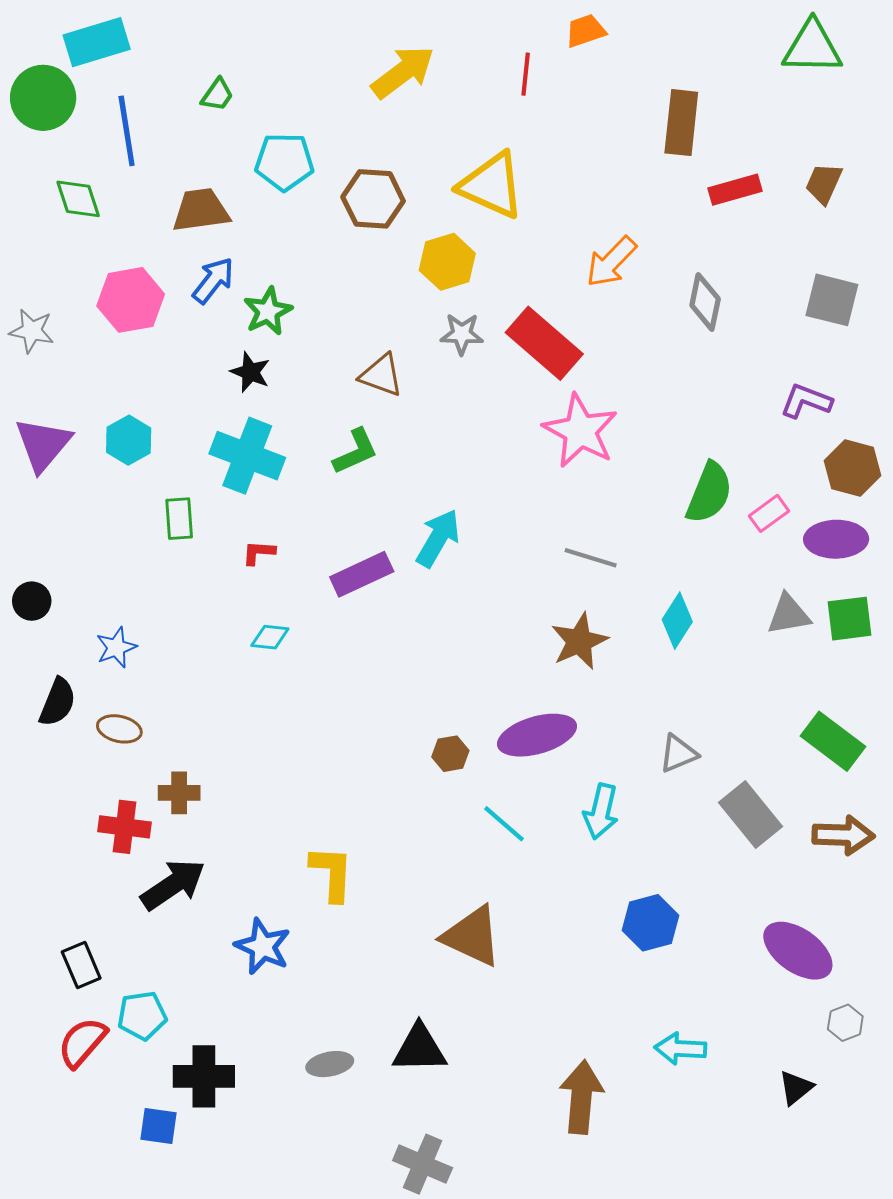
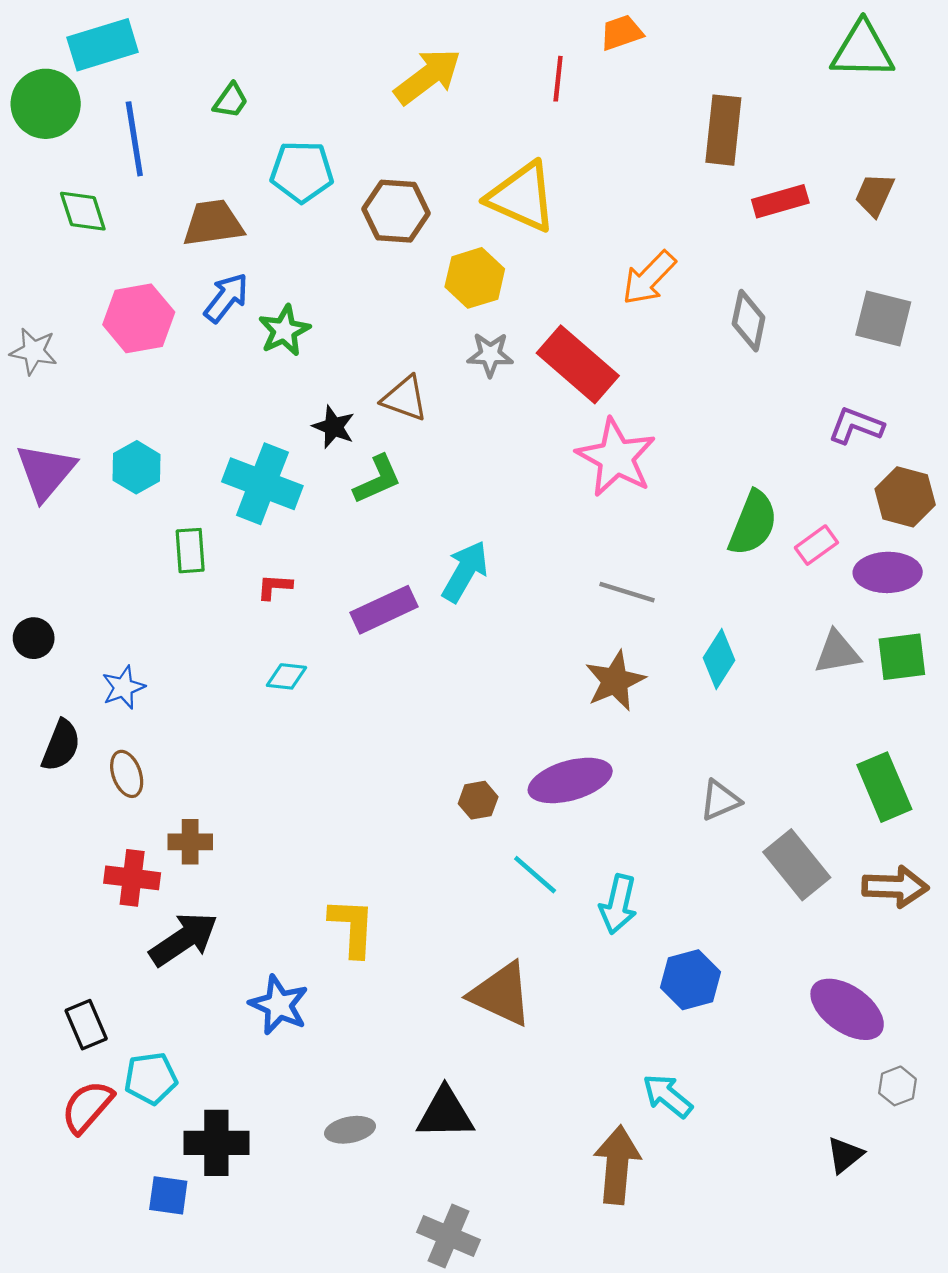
black star: (250, 372) -> (334, 427), moved
brown ellipse: (119, 729) -> (127, 774), turned 57
green rectangle: (833, 741) -> (884, 787), turned 30
cyan arrow: (601, 811) -> (618, 904), moved
cyan arrow: (680, 1049) -> (668, 1096), moved, turned 36

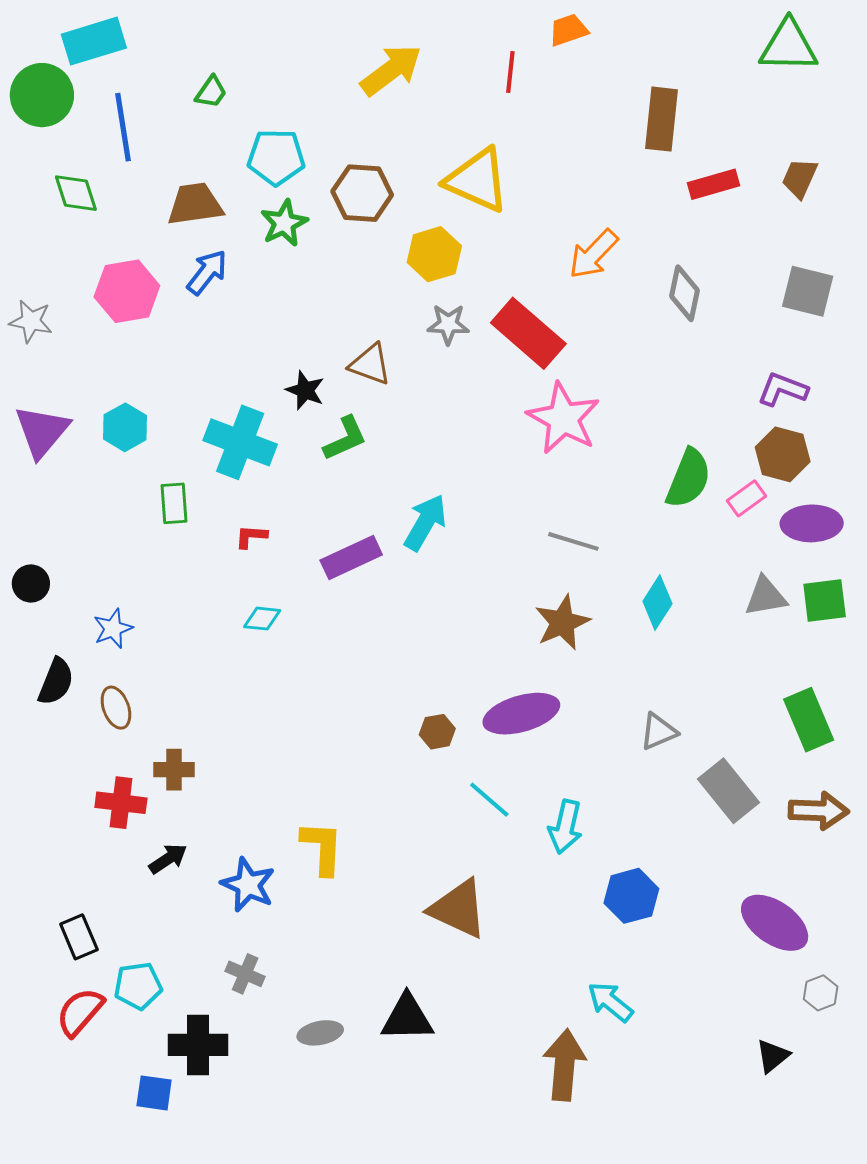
green star: (284, 330) -> (284, 223), moved
brown hexagon: (905, 497) -> (783, 454), moved
black arrow: (184, 939) -> (168, 859), size x0.6
blue star: (279, 1005) -> (248, 885), moved
gray cross: (449, 1236) -> (245, 974), moved, size x0.7

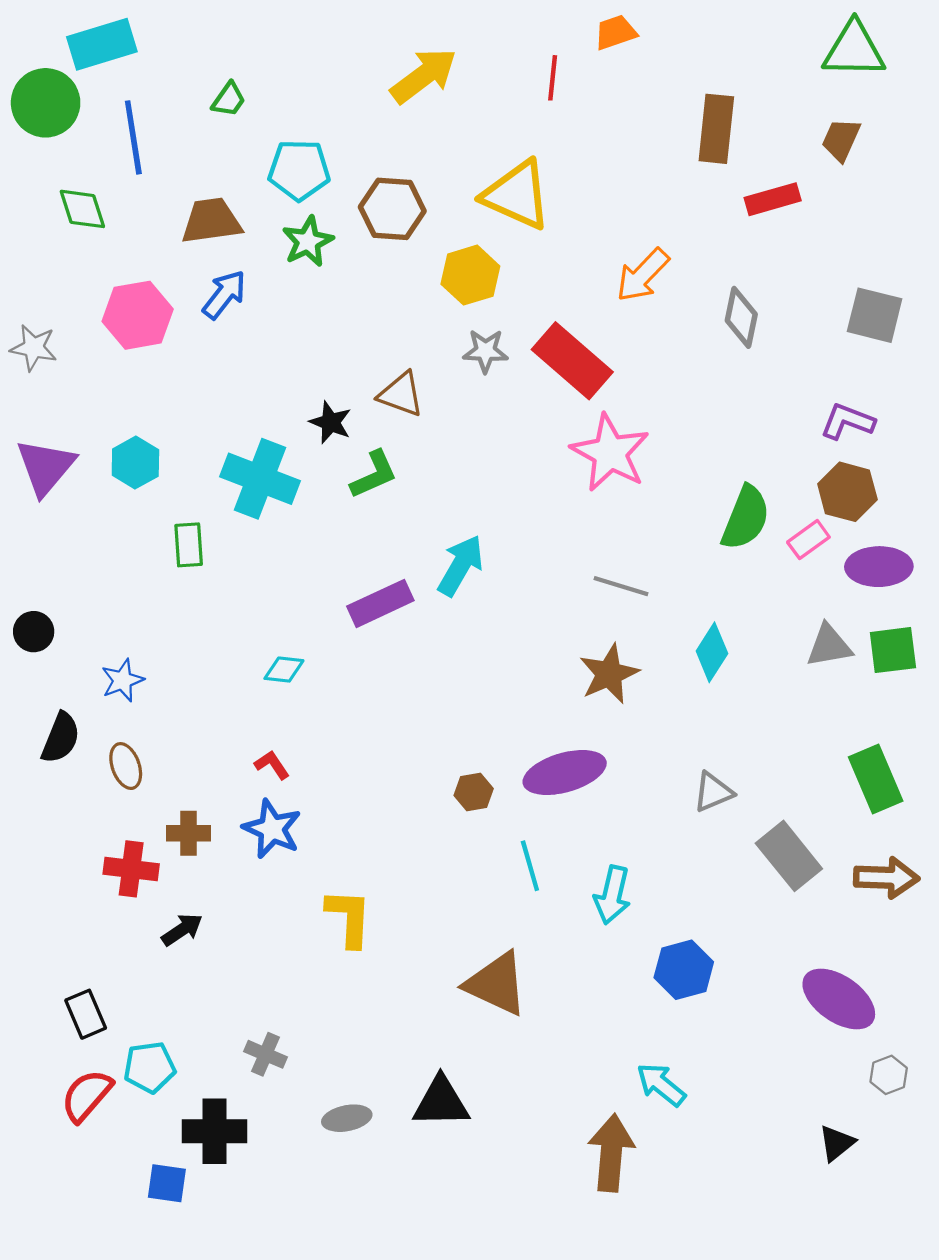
brown trapezoid: (800, 178) -> (841, 140), moved
red L-shape: (251, 536) -> (272, 765), moved, turned 52
cyan line: (489, 800) -> (530, 866), turned 33
blue star: (248, 885) -> (272, 829), moved

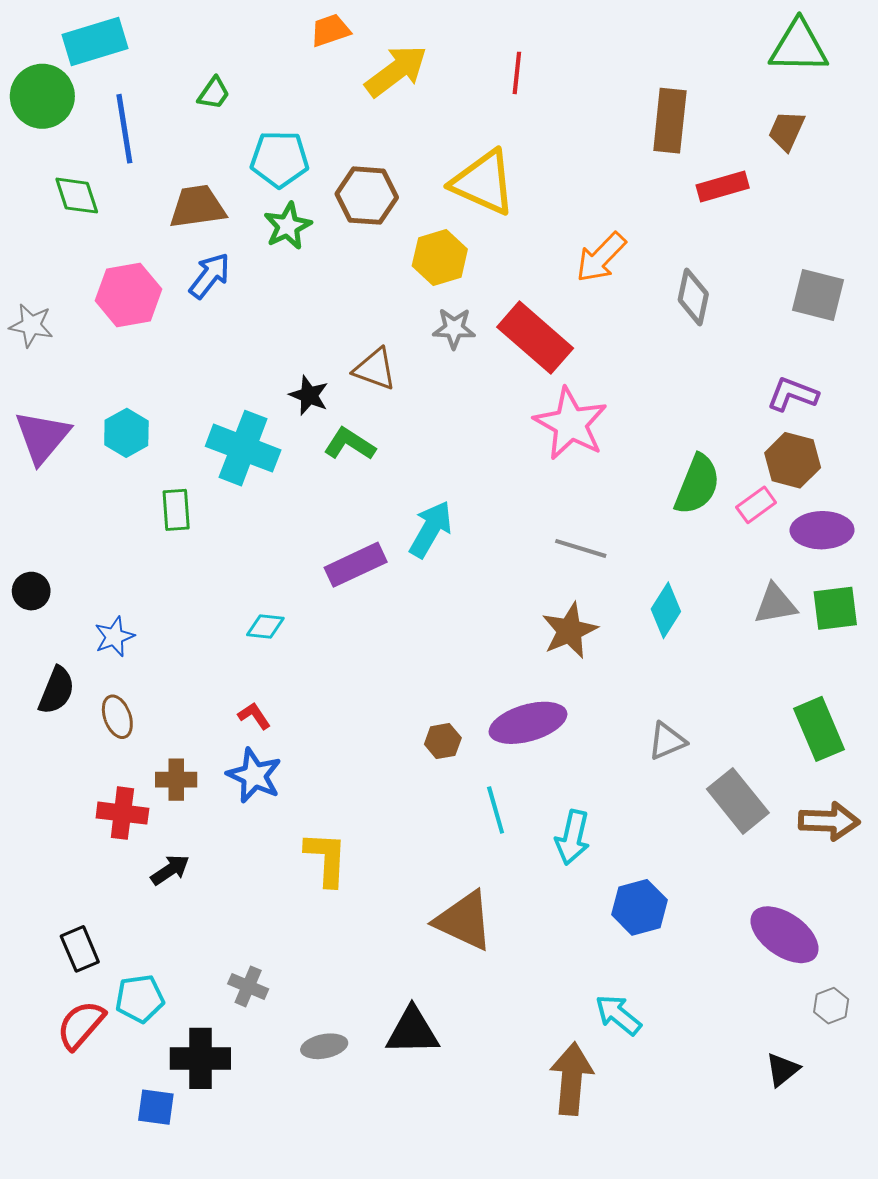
orange trapezoid: (616, 32) -> (330, 30), moved
green L-shape: (374, 474) -> (350, 444), turned -123

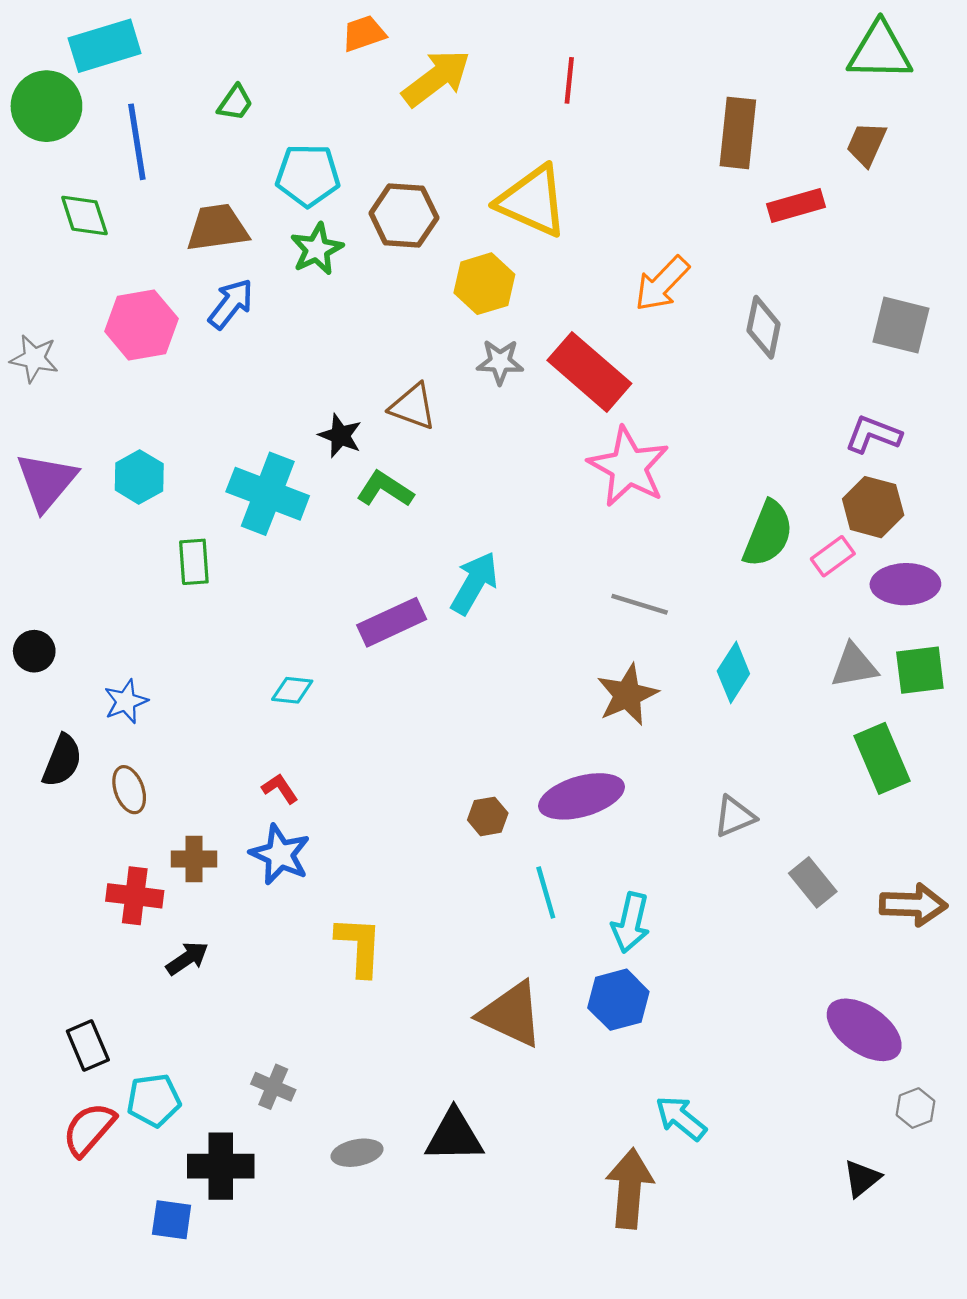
green rectangle: (819, 729) -> (882, 758), moved
gray rectangle: (738, 801) -> (813, 882), size x0.7
blue hexagon: (640, 907) -> (618, 1000), moved

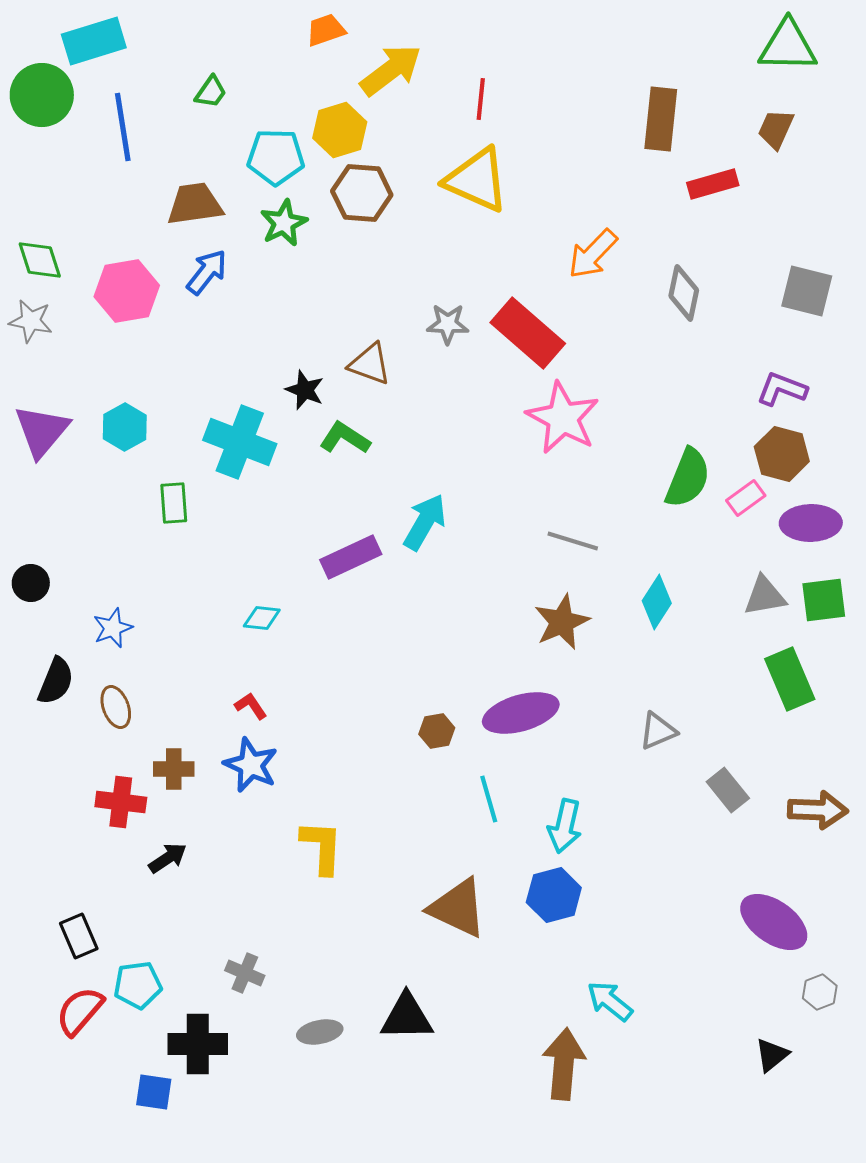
red line: (569, 80) -> (481, 99), moved
green diamond: (84, 216) -> (40, 260), moved
yellow hexagon: (484, 284) -> (340, 130), moved

